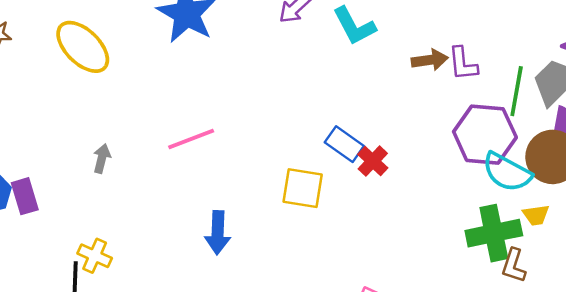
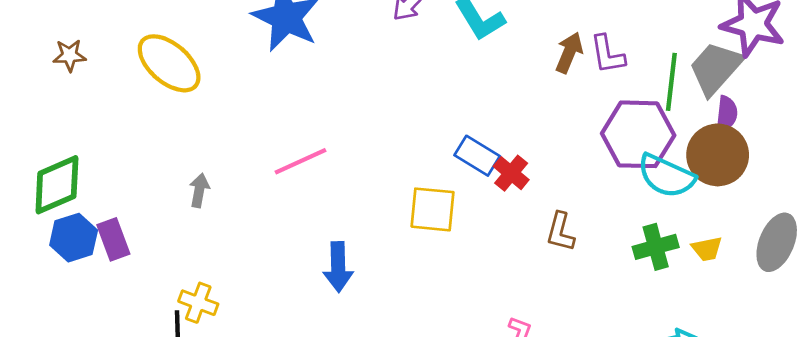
brown arrow: (430, 60) -> (569, 53), turned -56
yellow trapezoid: (536, 215) -> (707, 249), moved
green cross: (494, 233) -> (656, 247), size x0.7
brown L-shape: (514, 265) -> (560, 232), moved

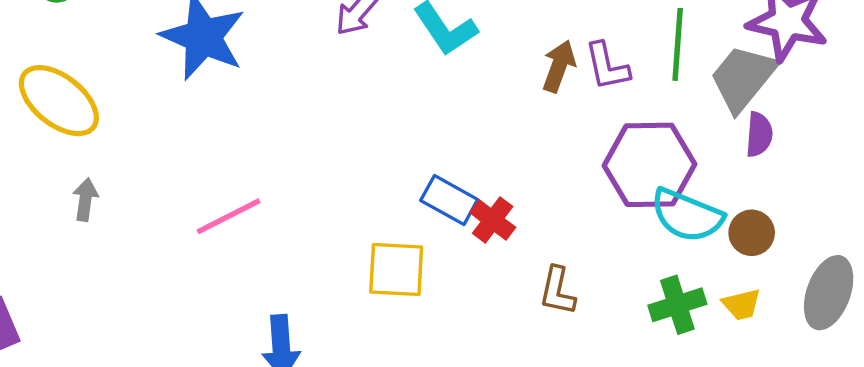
green line: (671, 82) -> (678, 44), moved
brown circle: (718, 155) -> (752, 233), moved, size x0.6
gray arrow: (199, 190) -> (85, 200), moved

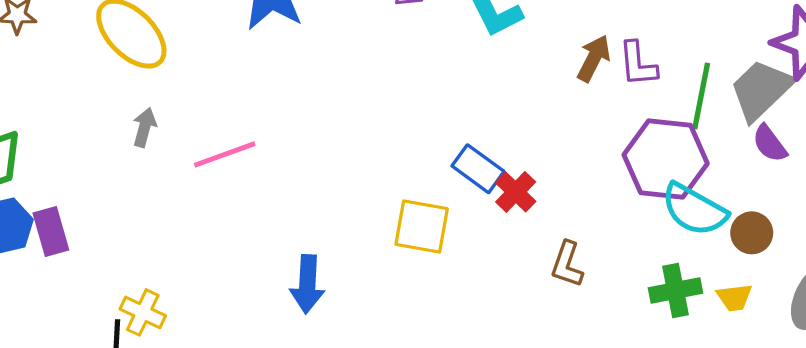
green line: (678, 44) -> (701, 96), moved
purple semicircle: (759, 134) -> (770, 144), turned 132
pink line: (229, 216) -> (225, 154), moved

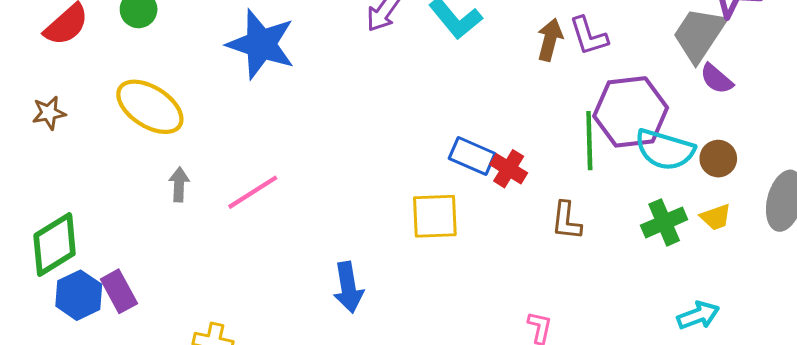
green line: (701, 96) -> (589, 141), moved

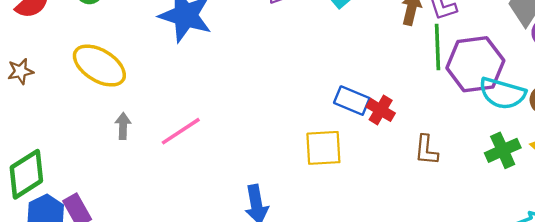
green line: (589, 141) -> (437, 47), moved

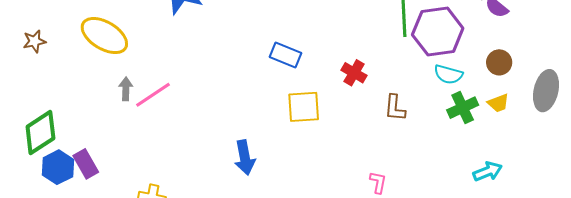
cyan semicircle: (502, 93) -> (448, 74), moved, size x0.7
blue rectangle: (352, 101) -> (285, 55), moved
pink line: (181, 131) -> (153, 95), moved

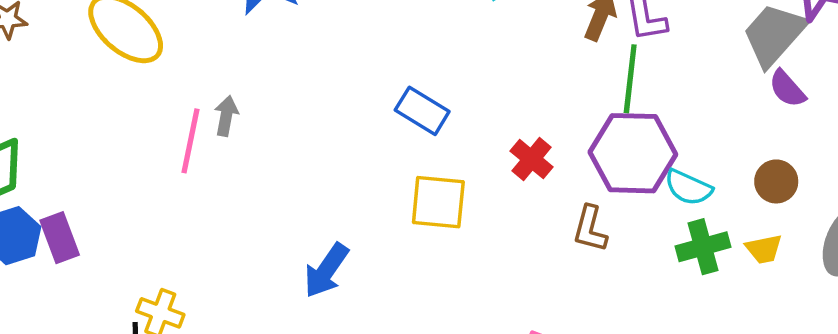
purple hexagon: (438, 31) -> (633, 153), moved
gray arrow: (126, 89) -> (226, 116), moved
pink line: (153, 95) -> (191, 141), turned -54
blue arrow: (245, 157) -> (326, 270), turned 36

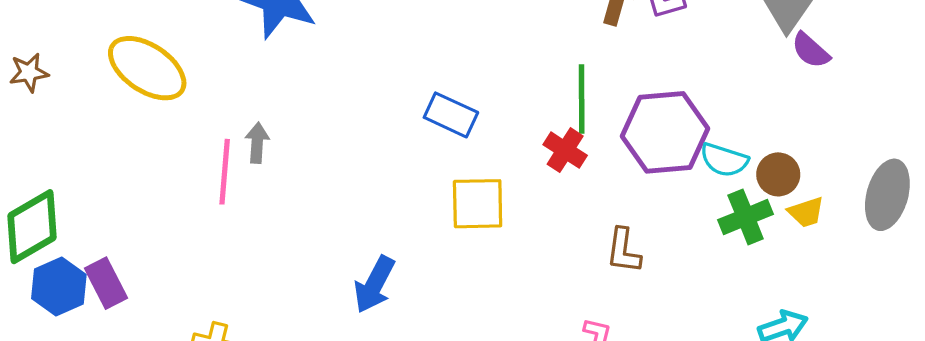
green line: (630, 79) -> (582, 99), moved
brown circle: (776, 181) -> (778, 174), moved
brown L-shape: (590, 229) -> (624, 251), moved

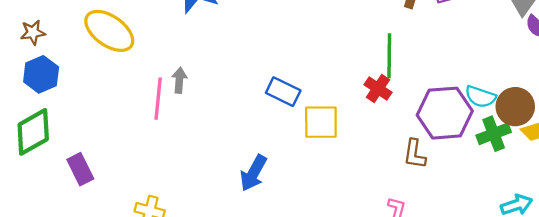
blue rectangle: (451, 115) -> (283, 92), moved
purple hexagon: (665, 132) -> (445, 113), moved
brown circle: (778, 174) -> (515, 107), size x1.4
blue hexagon: (59, 287) -> (41, 74), moved

